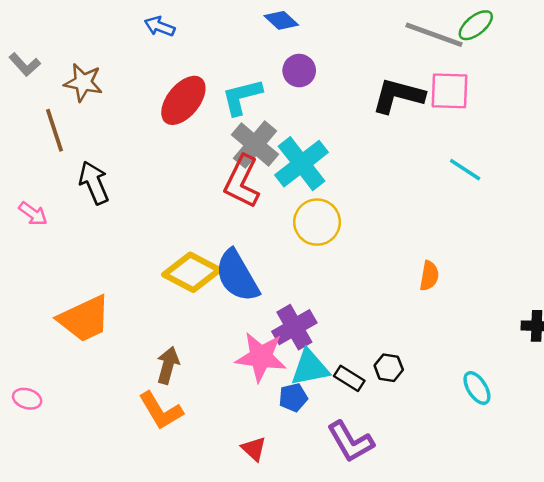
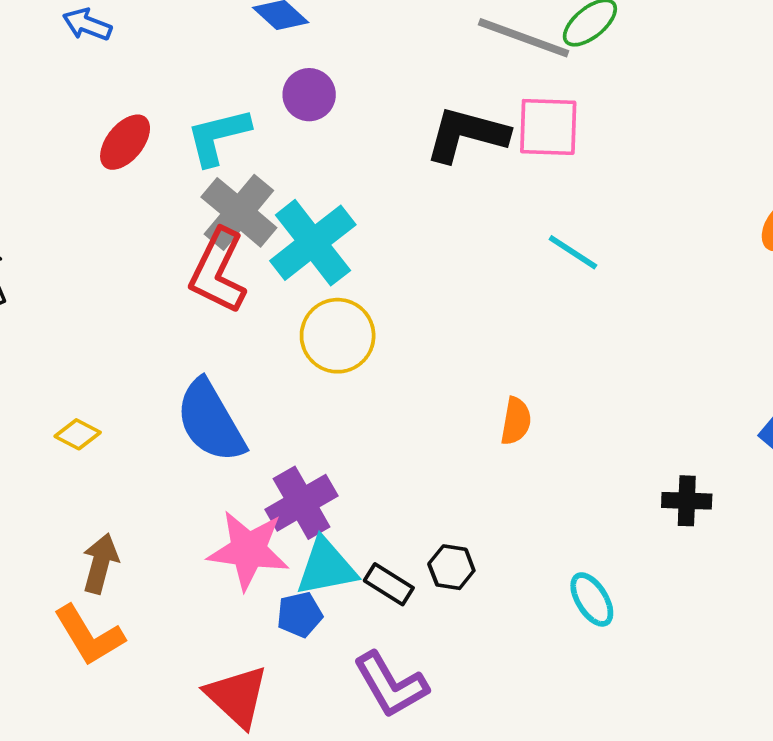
red ellipse: (183, 100) -> (125, 142), size x0.7
yellow diamond: (192, 272) -> (78, 434), moved, size x0.5
red triangle: (254, 449) -> (237, 696), size x1.6

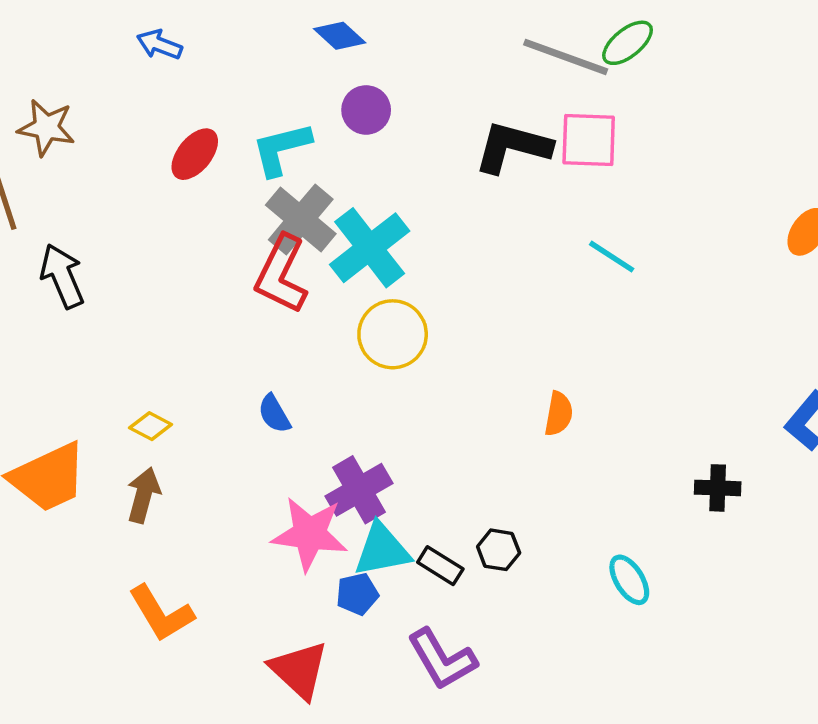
blue semicircle: (210, 421) -> (274, 414), size x0.5
brown arrow: (100, 563) -> (144, 495), moved

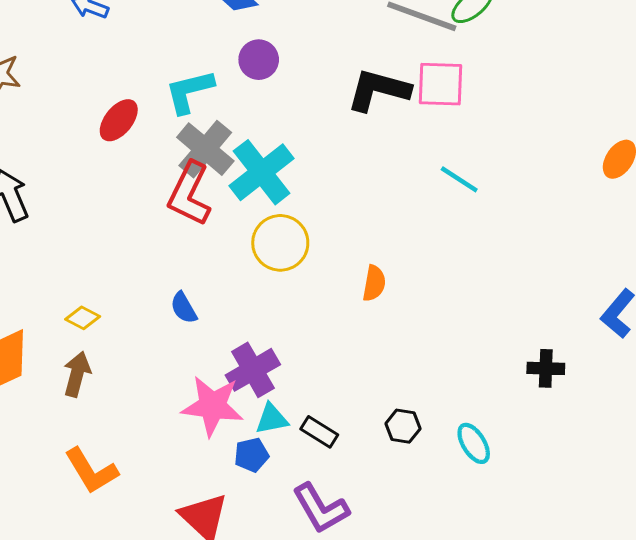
red ellipse: (195, 154) -> (119, 120), moved
orange semicircle: (559, 414) -> (374, 283), moved
cyan triangle: (382, 550) -> (272, 419), size x0.7
black hexagon: (499, 550) -> (403, 426), moved

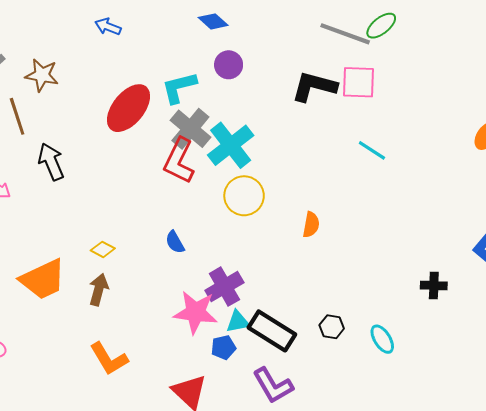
red ellipse: (119, 120) -> (129, 108), size x1.6
black rectangle: (319, 432) -> (272, 331), size x1.8

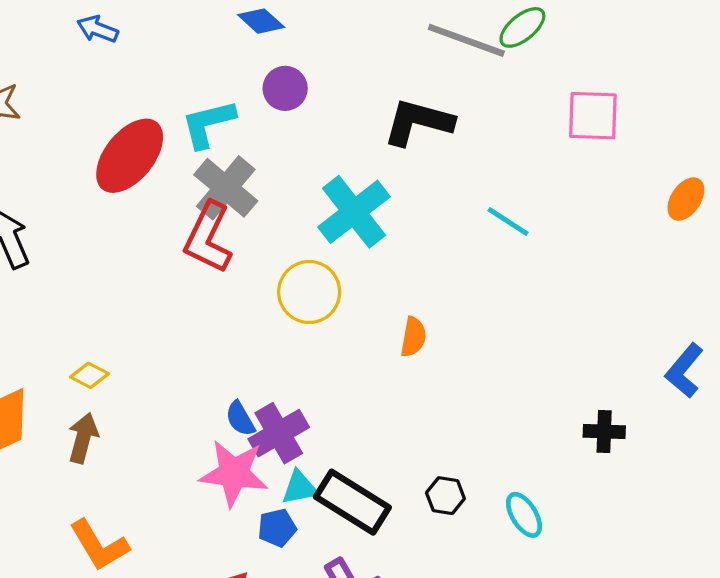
pink square: (359, 82) -> (593, 116), moved
cyan cross: (231, 145) -> (354, 212), moved
blue semicircle: (175, 242) -> (240, 419), moved

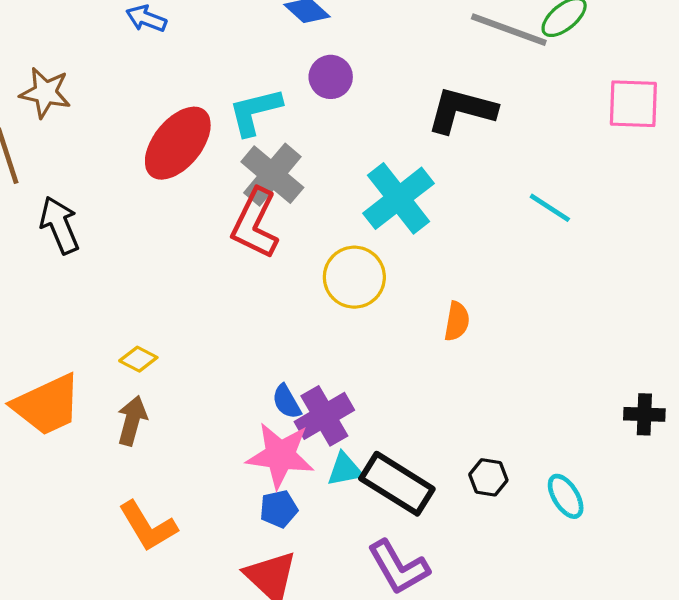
blue pentagon: (277, 528) -> (279, 509), moved

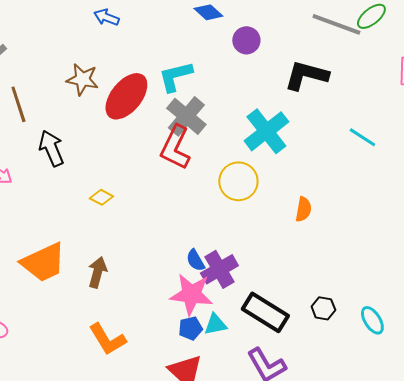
purple circle: (331, 77) -> (246, 40), moved
brown star: (45, 93) -> (82, 79), moved
yellow diamond: (138, 359) -> (101, 197), moved
cyan triangle: (345, 470) -> (215, 324), moved

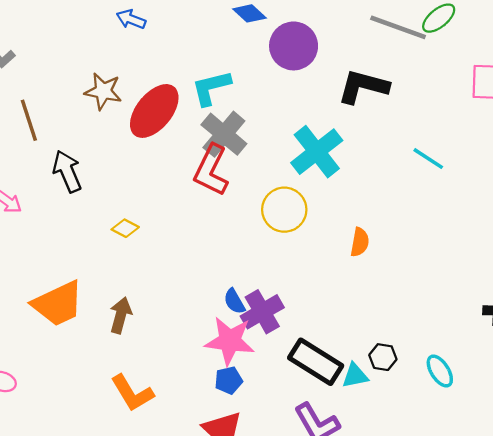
purple circle: (246, 40) -> (294, 46), size x1.5
cyan triangle: (215, 324) -> (355, 376), moved

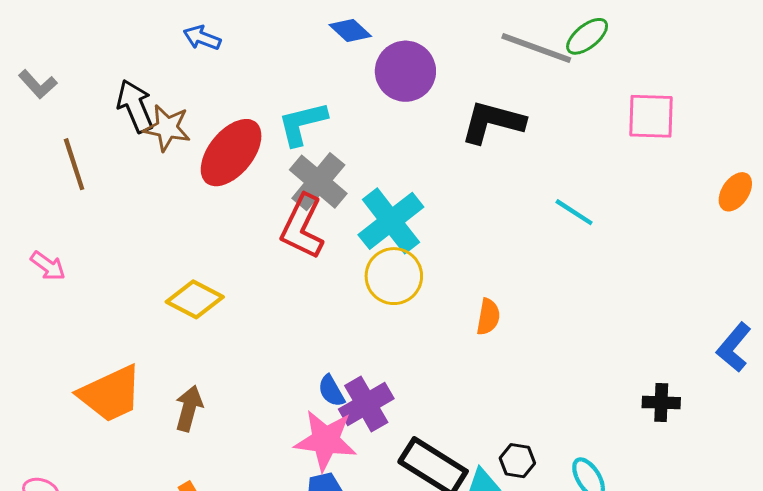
cyan cross: (317, 152) -> (391, 221), moved
black arrow: (67, 171) -> (135, 106), moved
yellow diamond: (125, 228) -> (195, 299), size x1.6

